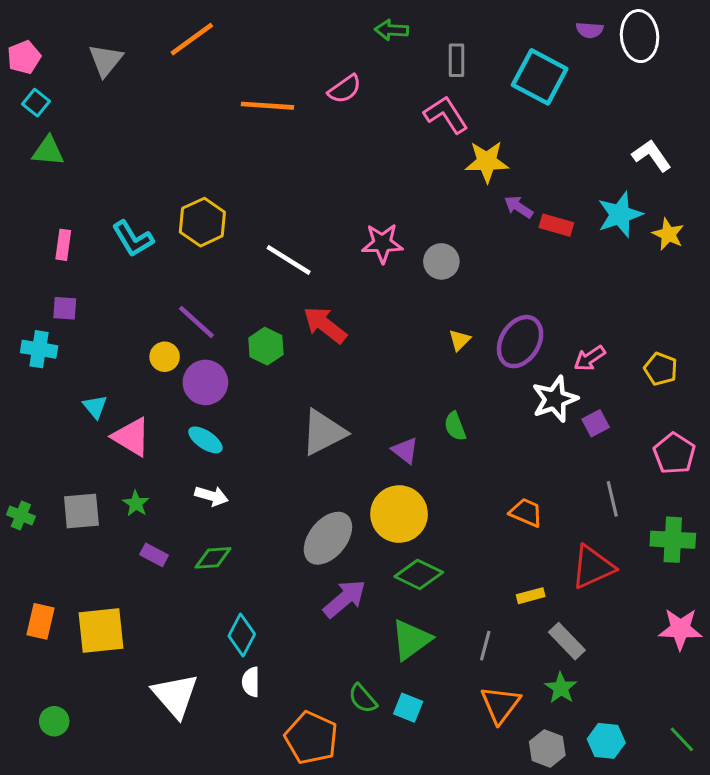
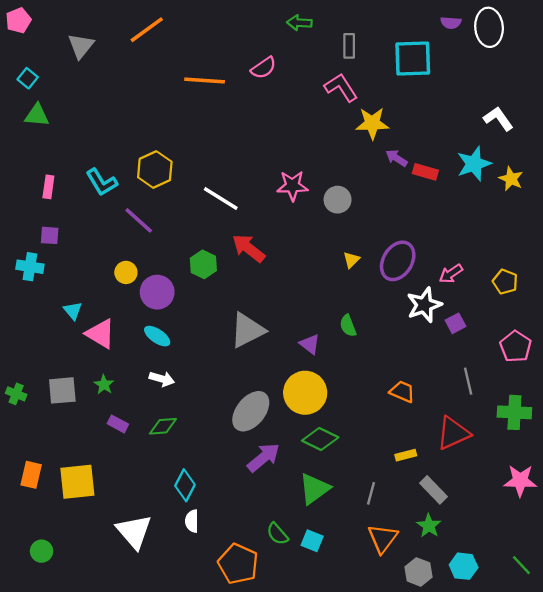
pink pentagon: (24, 57) -> (18, 20), moved
cyan square: (540, 77) -> (413, 59), turned -30
purple line: (196, 322) -> (139, 220), moved

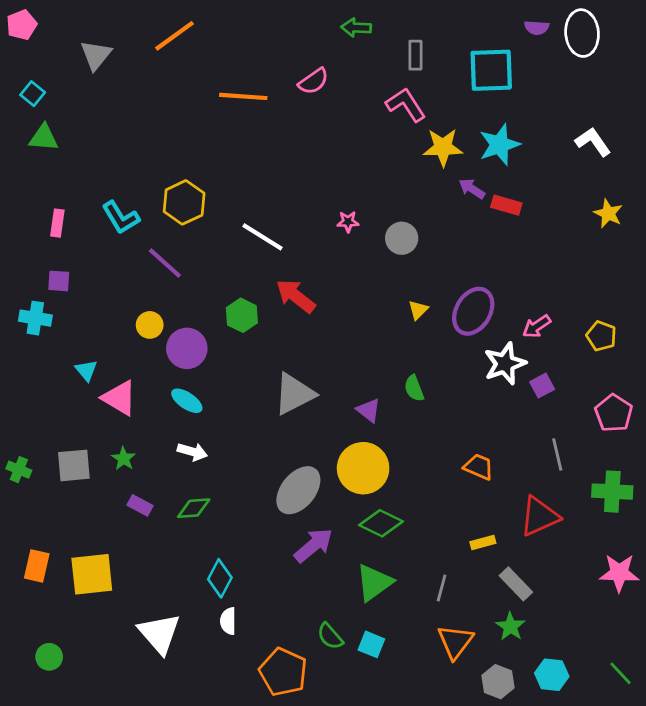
cyan star: (474, 164) -> (499, 145), moved
pink star: (292, 186) -> (348, 222), size x0.6

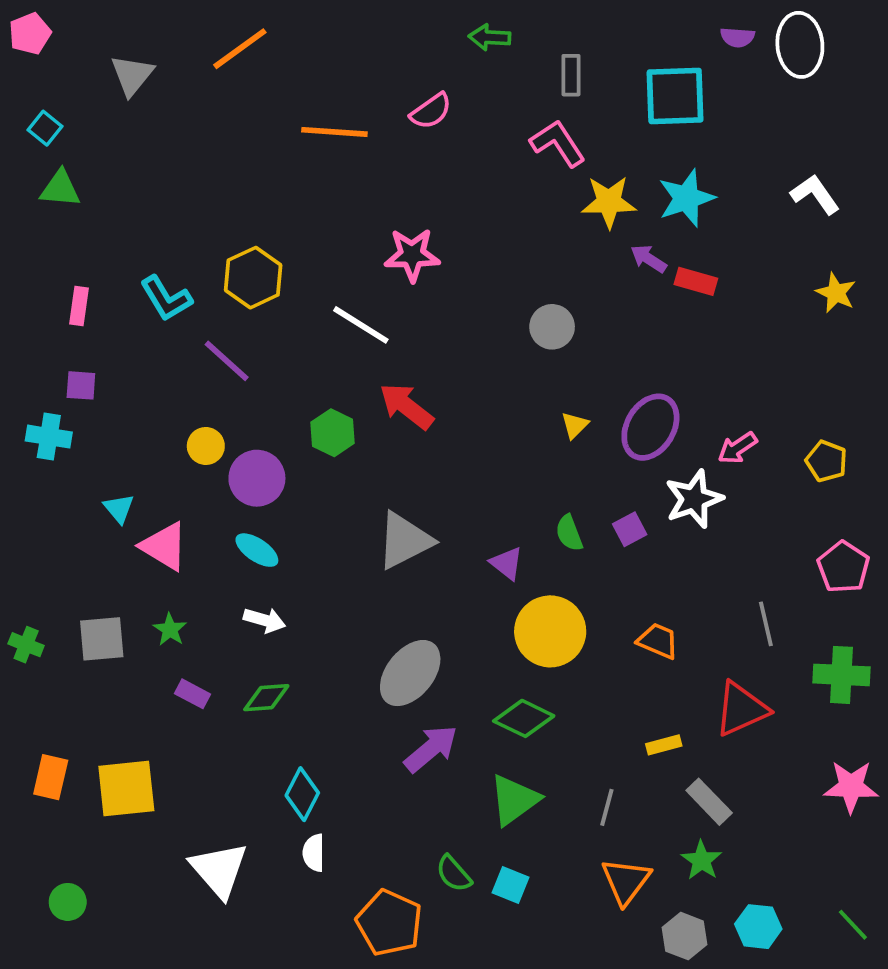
pink star: (348, 222) -> (412, 255), moved, size x1.8
purple square: (542, 386) -> (630, 529), moved
yellow circle: (363, 468) -> (550, 631), moved

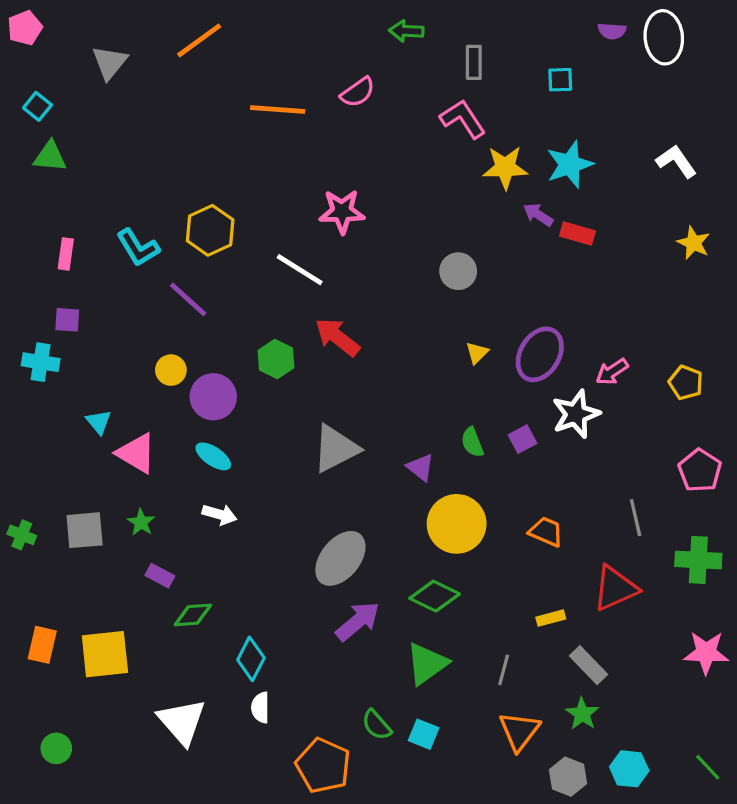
cyan square: (675, 96) -> (560, 80), size x0.5
green diamond: (266, 698) -> (193, 615), moved

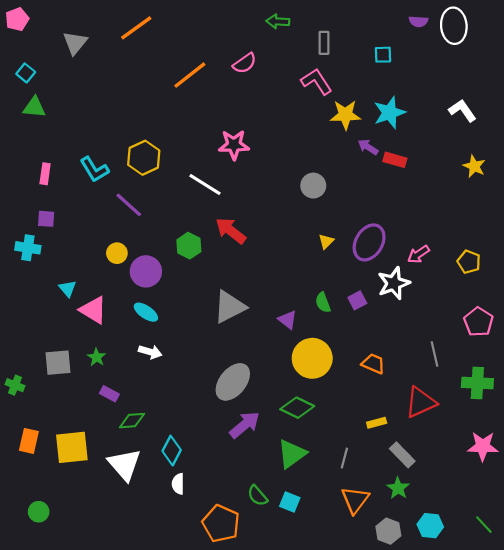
orange line: (278, 109) -> (190, 75), turned -42
green cross: (22, 535) -> (15, 385), moved
white triangle: (182, 722) -> (124, 465), moved

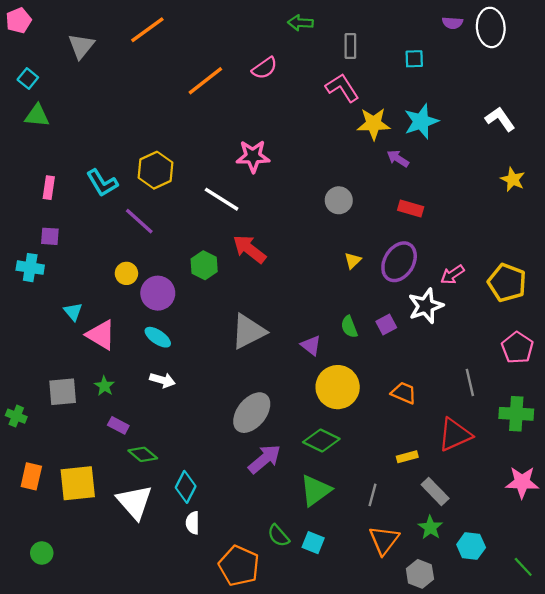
red rectangle: (395, 160) -> (411, 208), moved
yellow pentagon: (469, 262) -> (507, 283), size x1.5
green diamond: (132, 421) -> (143, 454), turned 44
cyan hexagon: (430, 526) -> (471, 546), moved

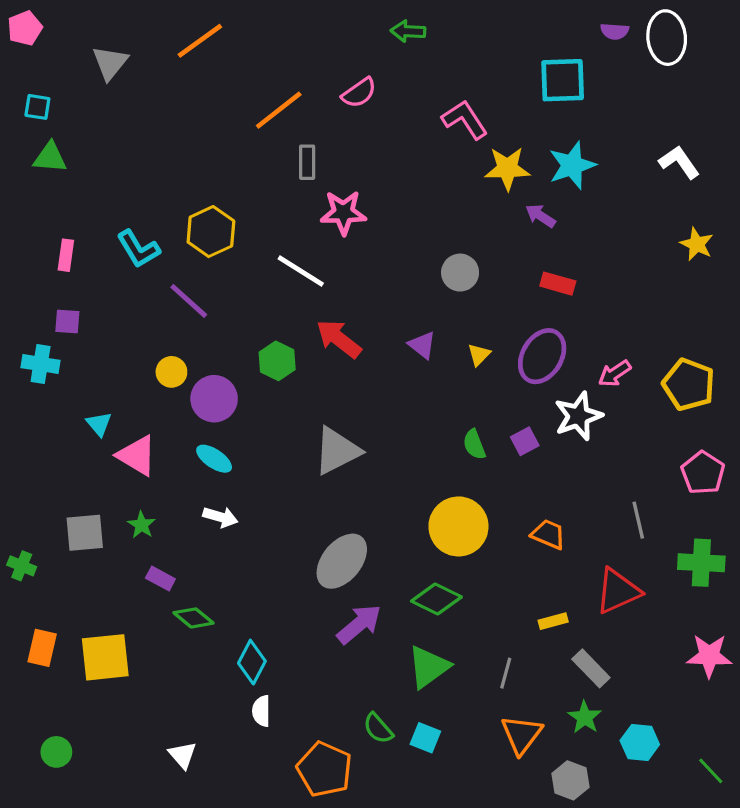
gray rectangle: (350, 46) -> (307, 162), moved
cyan square: (414, 59) -> (563, 80), size x1.8
cyan square: (28, 78) -> (37, 107), turned -30
purple triangle: (311, 345) -> (422, 345), moved
white triangle: (135, 502) -> (183, 755), moved, size x0.6

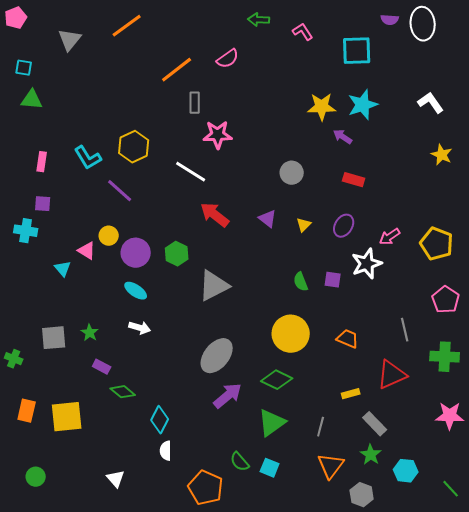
pink L-shape: (465, 120) -> (303, 32), moved, size x0.7
purple ellipse: (542, 356) -> (344, 226), size x0.7
green hexagon: (277, 361) -> (177, 254), moved
purple square: (525, 441) -> (333, 280), turned 36
pink triangle: (137, 455) -> (87, 251), moved, size x0.7

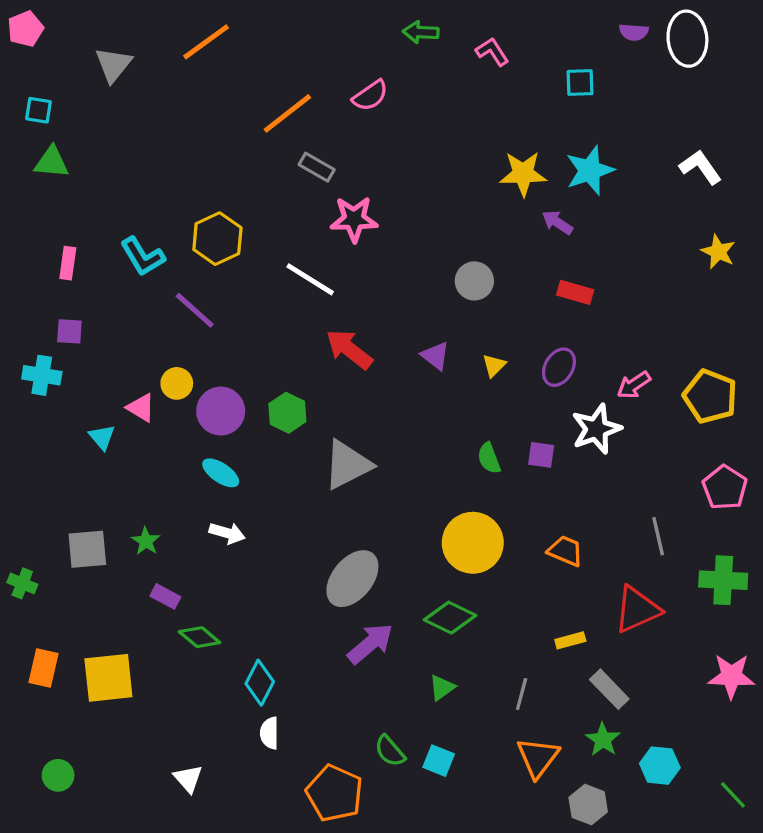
cyan square: (357, 51) -> (580, 83), size x0.6
gray rectangle: (195, 103) -> (317, 167), turned -60
green triangle: (272, 423) -> (442, 688), size x0.6

